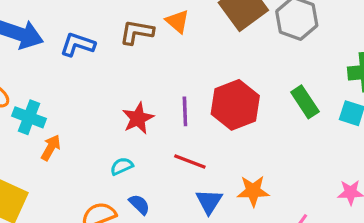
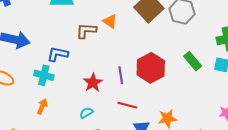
blue L-shape: (78, 44) -> (58, 54), moved
cyan cross: (29, 117) -> (44, 75), moved

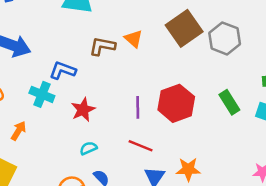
red star: (93, 83) -> (83, 110), moved
orange arrow: (42, 106) -> (19, 131), moved

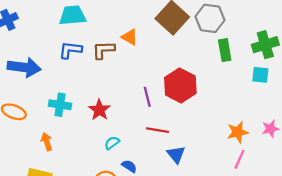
blue L-shape: (63, 70) -> (70, 50), moved
green rectangle: (229, 102) -> (225, 50), moved, turned 35
orange arrow: (19, 131) -> (47, 142), turned -36
orange star: (188, 169) -> (238, 132), moved

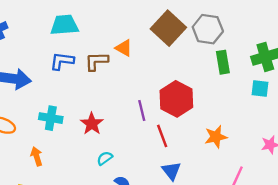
red line: (158, 130) -> (162, 136), moved, turned 60
orange star: (238, 132) -> (216, 137), moved

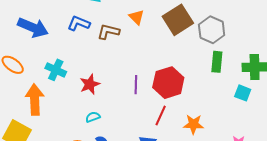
orange triangle: (124, 48) -> (137, 17), moved
red line: (162, 136) -> (161, 116), moved, turned 30
orange arrow: (37, 156) -> (35, 100), size x1.8

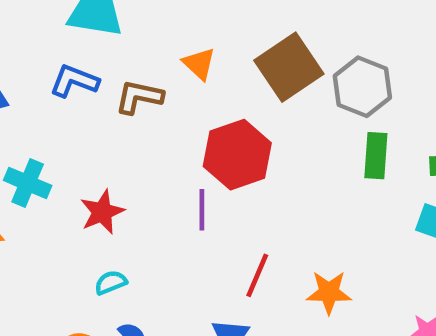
red hexagon: (168, 83) -> (237, 155), moved

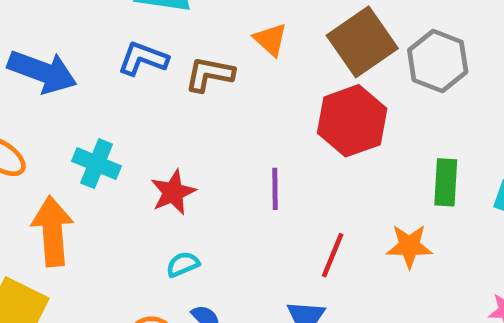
red hexagon: (237, 155) -> (352, 121), moved
green rectangle: (376, 156) -> (446, 182), moved
orange star: (329, 292) -> (409, 246), moved

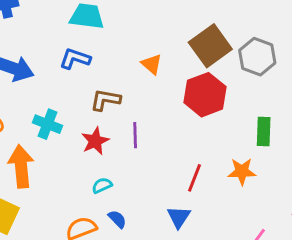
orange triangle: (271, 40) -> (152, 64), moved
brown L-shape: (209, 74) -> (105, 100), moved
purple line: (275, 189) -> (135, 135), moved

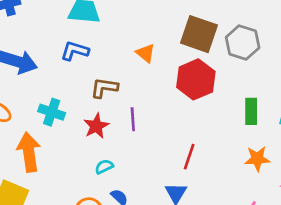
brown square: (210, 46) -> (199, 34), turned -33
orange star: (242, 171) -> (257, 159), moved

